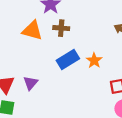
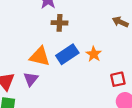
orange triangle: (32, 30) -> (40, 56), moved

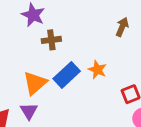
brown arrow: (120, 22) -> (122, 27), turned 98
orange triangle: (40, 56) -> (35, 83), turned -45

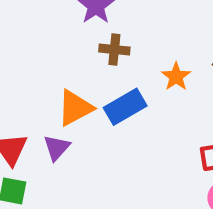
orange star: (97, 70) -> (176, 77), moved

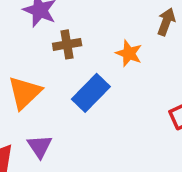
orange triangle: (75, 108) -> (25, 93), moved

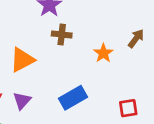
blue rectangle: (91, 93) -> (73, 98), moved

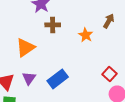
blue rectangle: (73, 98) -> (58, 79), moved
red square: (128, 108) -> (109, 74), turned -32

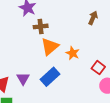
orange star: (86, 35) -> (73, 53), moved
orange triangle: (25, 48) -> (50, 47), moved

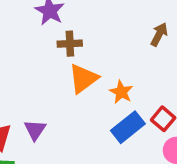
blue rectangle: (50, 77) -> (128, 127), moved

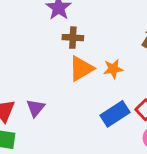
orange star: (121, 92) -> (113, 69), moved, turned 30

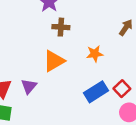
orange triangle: (81, 68) -> (54, 61), moved

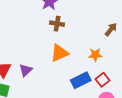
orange star: (95, 54) -> (95, 55), moved
orange triangle: (54, 61) -> (59, 53), moved

